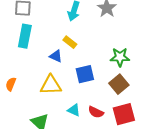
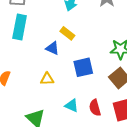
yellow triangle: (51, 85) -> (47, 79), size x0.6
red semicircle: (96, 112) -> (95, 108), turned 49

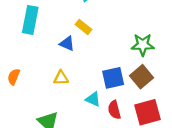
blue square: (83, 67) -> (113, 78), moved
cyan triangle: (72, 106) -> (93, 99), moved

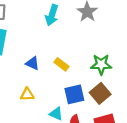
yellow rectangle: (84, 27) -> (61, 64), moved

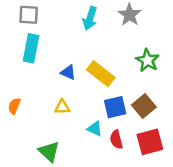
yellow rectangle: (61, 64) -> (101, 74), size x1.6
green star: (101, 64) -> (147, 60), moved, turned 30

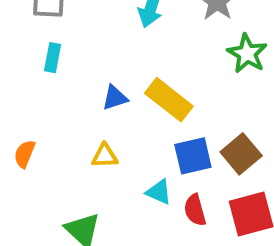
cyan rectangle: (31, 48) -> (53, 58), size x0.6
green star: (147, 60) -> (247, 54), moved
blue triangle: (68, 72) -> (115, 98), turned -42

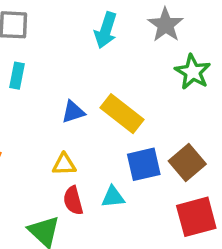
cyan triangle: (159, 192) -> (113, 197), turned -30
red semicircle: (195, 210) -> (73, 201), moved

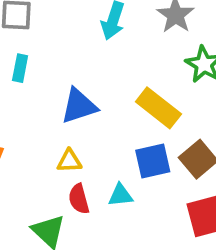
blue triangle: (73, 112) -> (79, 106), size x1.5
yellow rectangle: (122, 114) -> (158, 108), moved

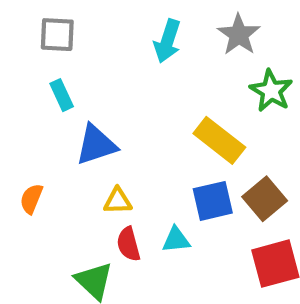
cyan rectangle: (20, 68) -> (62, 95), turned -36
blue triangle: (79, 106) -> (96, 145), moved

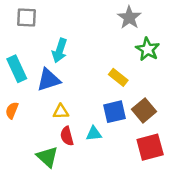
cyan arrow: (167, 41) -> (60, 50), moved
cyan rectangle: (62, 95) -> (17, 69), moved, size x1.5
yellow rectangle: (219, 140) -> (118, 77), size x0.7

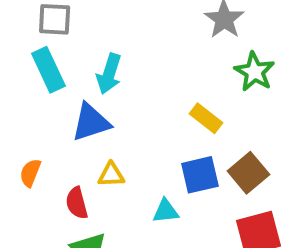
cyan rectangle: (17, 69) -> (48, 70), moved
red semicircle: (67, 136) -> (77, 203), moved

